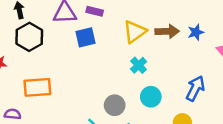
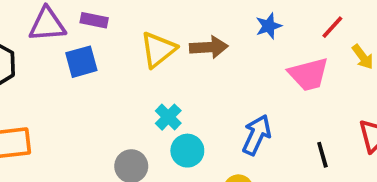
blue star: (196, 32) -> (269, 26), moved
cyan cross: (139, 65) -> (168, 117), moved

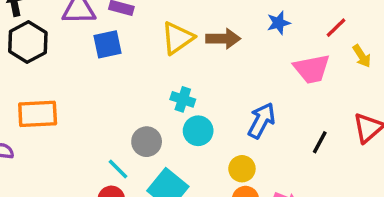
cyan cross: (168, 117) -> (183, 99), turned -30
black line: (322, 155) -> (320, 142), turned 40

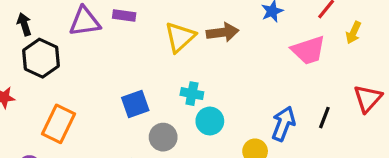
blue square: (107, 44) -> (135, 104), moved
yellow arrow: (362, 56) -> (353, 33), turned 65
orange rectangle: (38, 114) -> (59, 124), turned -54
blue arrow: (262, 120) -> (283, 124), moved

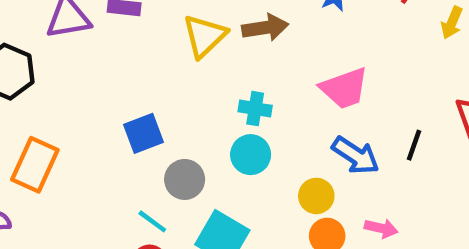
pink trapezoid: (308, 50) -> (344, 88), moved
cyan cross: (192, 94) -> (255, 109), moved
blue arrow: (283, 124) -> (356, 156), turned 104

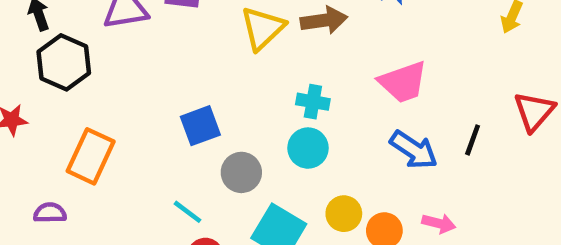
yellow circle: (316, 196) -> (344, 214), moved
cyan line: (152, 221) -> (188, 212), moved

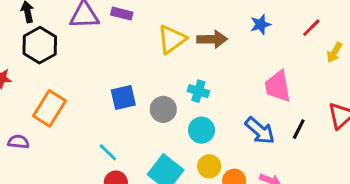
pink trapezoid: (403, 82) -> (278, 86), moved, turned 92
cyan circle: (308, 148) -> (201, 130), moved
gray circle: (241, 172) -> (163, 109), moved

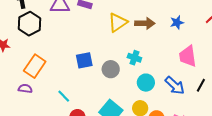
blue star: (261, 24) -> (177, 22), moved
cyan circle: (201, 130) -> (146, 83), moved
purple semicircle: (18, 142) -> (25, 89), moved
cyan line: (108, 152) -> (64, 96), moved

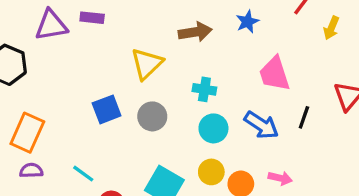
yellow triangle: (118, 23) -> (147, 64), moved
cyan cross: (134, 58) -> (204, 89), moved
purple semicircle: (25, 89) -> (31, 171), moved

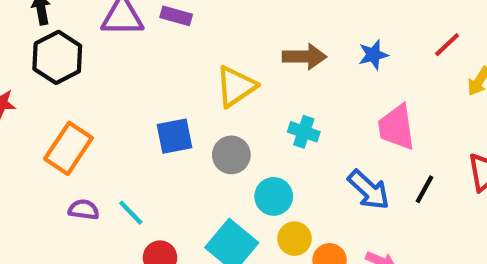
cyan circle: (213, 128) -> (274, 196), moved
purple semicircle: (31, 171) -> (84, 210), moved

